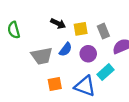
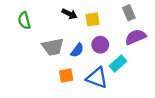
gray rectangle: (103, 31) -> (129, 13), moved
blue semicircle: (66, 49) -> (77, 50), moved

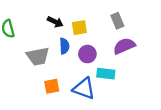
blue semicircle: (77, 50) -> (64, 46), moved, turned -40
cyan rectangle: (118, 63) -> (106, 74), turned 49

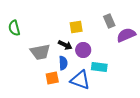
black arrow: (55, 22) -> (65, 45), moved
blue semicircle: (64, 46) -> (63, 63), moved
purple semicircle: (124, 46) -> (126, 35), moved

